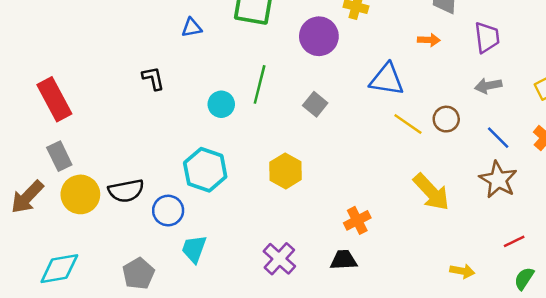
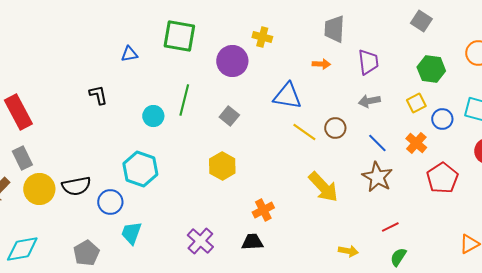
yellow hexagon: (286, 171) -> (222, 166), moved

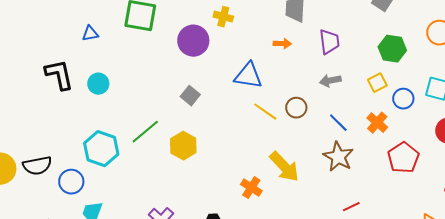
black L-shape: (98, 95) -> (59, 75), size x1.6
green line: (184, 100) -> (145, 132), moved, turned 36
cyan circle: (153, 116) -> (98, 84), moved
orange cross: (263, 210) -> (251, 188), moved, turned -30

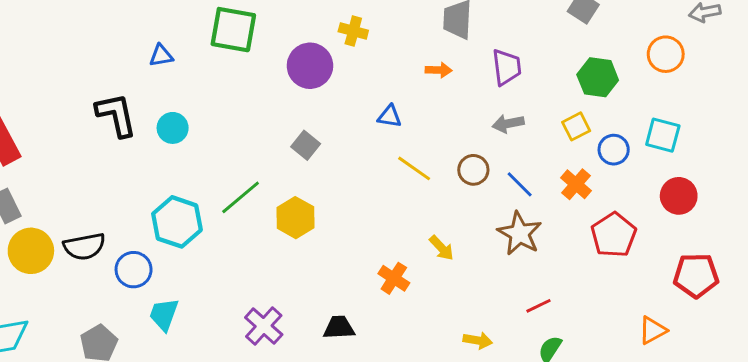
blue triangle: (248, 76) -> (390, 116), size x0.6
brown circle: (296, 108) -> (473, 170), moved
yellow arrow: (284, 167) -> (442, 248), size x0.6

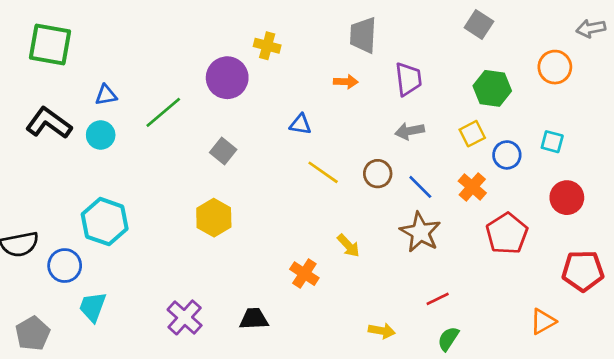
green square: (233, 30) -> (50, 44), moved
blue triangle: (161, 56) -> (106, 95), moved
black L-shape: (116, 115) -> (49, 123), turned -42
cyan square: (663, 135) -> (552, 142), size x0.7
green line: (241, 197) -> (163, 112), moved

